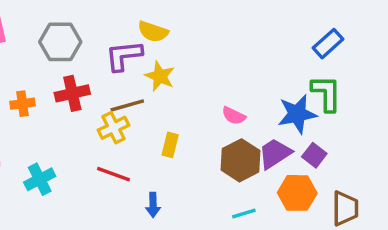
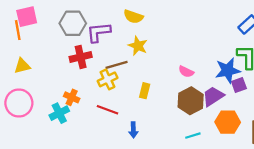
purple L-shape: (124, 56) -> (99, 32), moved
orange cross: (23, 104) -> (72, 97), moved, turned 32
purple square: (314, 155) -> (239, 85), moved, turned 32

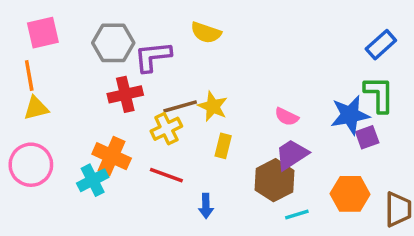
orange line: (18, 30) -> (29, 75), moved
yellow star: (138, 46) -> (213, 106), moved
purple trapezoid: (213, 96) -> (292, 154), moved
orange cross: (72, 97) -> (112, 156), size x1.5
brown hexagon: (191, 101) -> (275, 180), moved

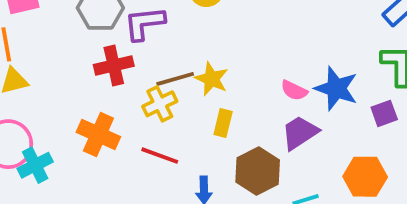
blue star: (350, 115) -> (336, 88), moved, turned 30
cyan cross: (93, 180) -> (35, 165), moved
brown hexagon: (275, 180) -> (258, 171), moved

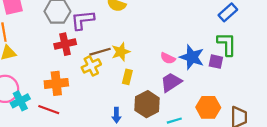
yellow star: (212, 79) -> (121, 52), turned 30
purple square: (384, 113) -> (216, 62), moved, turned 32
orange cross: (98, 135) -> (56, 83), turned -30
red line: (160, 156) -> (49, 110), moved

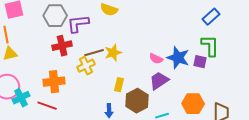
yellow rectangle: (127, 77) -> (119, 85), moved

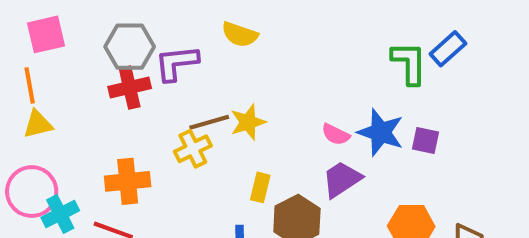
red cross: (62, 46) -> (130, 87), moved
green L-shape: (210, 46) -> (409, 63), moved

